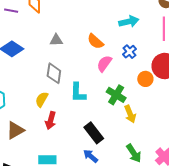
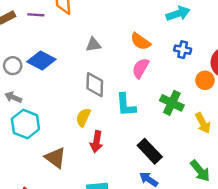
blue cross: (130, 52) -> (183, 50), turned -32
pink semicircle: (104, 64) -> (141, 68), moved
yellow arrow: (130, 114) -> (203, 123), moved
brown triangle: (15, 130) -> (55, 158), turned -48

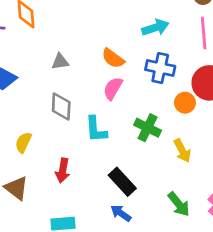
blue cross: (183, 50) -> (160, 68), size x1.5
yellow semicircle: (83, 117) -> (23, 142), moved

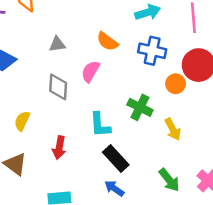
pink semicircle: (113, 88) -> (90, 71), moved
cyan L-shape: (96, 129) -> (100, 125), moved

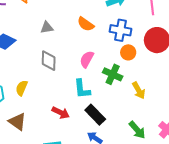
pink semicircle: (90, 71) -> (87, 59), moved
orange circle: (176, 84) -> (128, 52), moved
red arrow: (59, 148) -> (61, 113), moved, turned -72

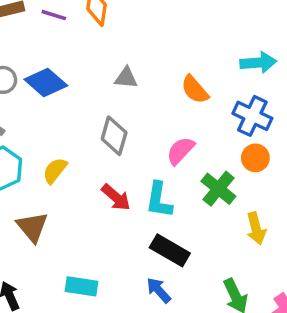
red arrow: (61, 113) -> (116, 197), moved
black rectangle: (95, 115) -> (170, 250), turned -30

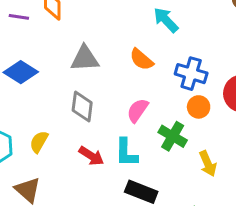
cyan arrow: (258, 63) -> (166, 20), moved, turned -120
gray triangle: (126, 78) -> (85, 58), size x1.5

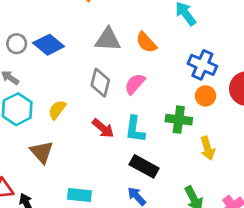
orange semicircle: (141, 59) -> (146, 42), moved
pink semicircle: (138, 110) -> (135, 84), moved
green cross: (173, 136) -> (179, 120), turned -30

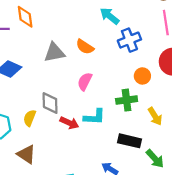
blue cross: (202, 65) -> (129, 40), moved, turned -30
gray diamond: (100, 83) -> (50, 103), moved
cyan L-shape: (135, 129) -> (94, 117), turned -80
black rectangle: (144, 166) -> (129, 141), moved

